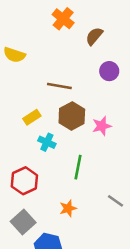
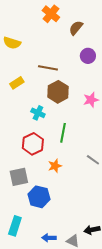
yellow rectangle: (32, 117) -> (17, 83), moved
pink star: (102, 126) -> (91, 100), moved
red hexagon: (24, 181) -> (33, 144), moved
gray square: (23, 222) -> (19, 177), turned 30

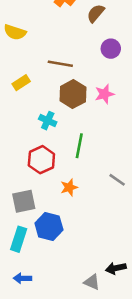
pink star: (91, 100) -> (104, 94), moved
cyan rectangle: (15, 226) -> (19, 239), moved
blue arrow: (49, 238) -> (22, 278), moved

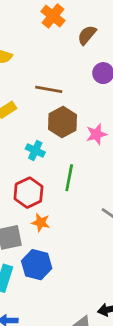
pink star: (104, 94) -> (96, 134), moved
orange star: (69, 187) -> (41, 223), moved, turned 30

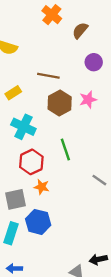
pink star: (96, 134) -> (88, 100), moved
cyan cross: (35, 151) -> (23, 127), moved, size x1.5
green line: (69, 178) -> (65, 149), turned -30

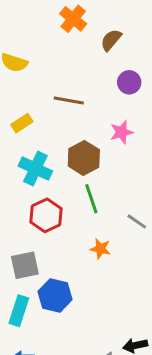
brown hexagon: (60, 103) -> (84, 158), moved
gray line: (99, 180) -> (137, 221), moved
orange star: (42, 187) -> (100, 249), moved

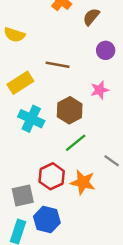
yellow rectangle: (22, 123) -> (20, 83), size x1.5
green line: (91, 199) -> (76, 143), turned 70
red hexagon: (46, 215) -> (52, 176), moved
orange star: (100, 249) -> (83, 182), size x1.5

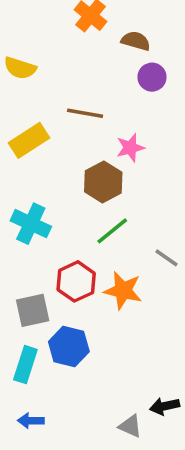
brown semicircle: (91, 17) -> (136, 41), turned 66
purple circle: (106, 50) -> (152, 77), moved
pink star: (100, 90) -> (130, 148), moved
cyan cross: (31, 119) -> (31, 224), moved

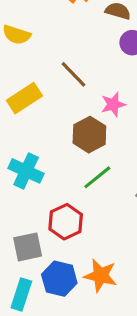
brown line: (85, 113) -> (74, 74), turned 36
orange star: (123, 290) -> (100, 276), moved

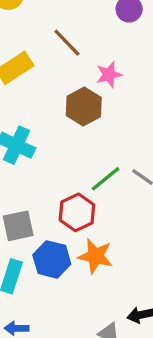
green line: (97, 177) -> (106, 179), moved
red hexagon: (66, 222) -> (77, 212), moved

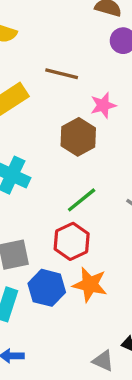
brown line: (67, 43) -> (62, 74), turned -32
green line: (106, 179) -> (82, 200), moved

